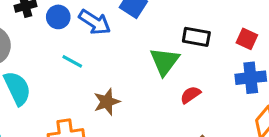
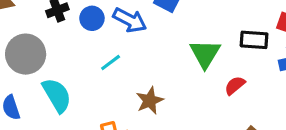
black rectangle: (196, 37) -> (254, 40), moved
cyan line: (72, 61) -> (111, 63), turned -60

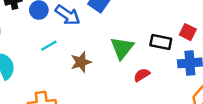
brown star: (150, 101) -> (81, 62), moved

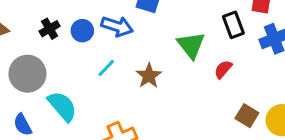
black rectangle: (161, 42) -> (233, 25), turned 75

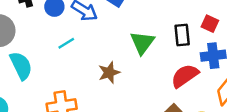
red semicircle: (223, 69) -> (185, 76), moved, size x1.6
brown star: (149, 76) -> (109, 73), moved

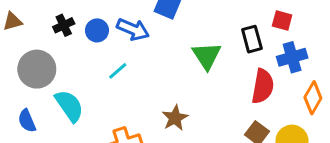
brown star: (109, 73) -> (175, 118), moved
red semicircle: (185, 76) -> (263, 86), turned 144

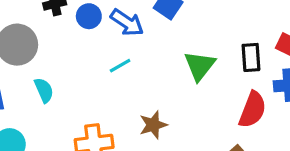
cyan line: (118, 71) -> (120, 66), moved
cyan semicircle: (69, 106) -> (44, 90), size x0.7

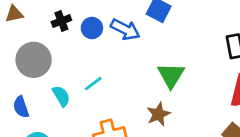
cyan line: (120, 66) -> (93, 84), moved
green triangle: (200, 66) -> (171, 75), moved

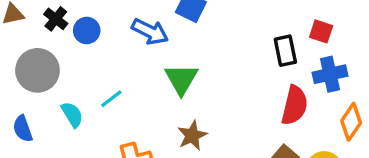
black cross: (61, 21) -> (56, 19), moved, turned -30
blue circle: (92, 28) -> (87, 31), moved
green triangle: (171, 75) -> (181, 79), moved

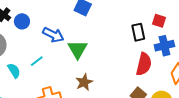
blue arrow: (150, 32) -> (53, 35), moved

